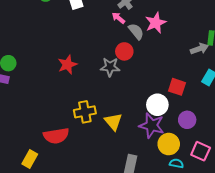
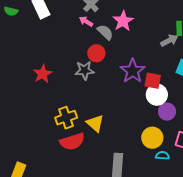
white circle: (157, 105) -> (157, 95), moved
purple star: (152, 125) -> (133, 71), moved, turned 30
red semicircle: (56, 136) -> (72, 142), moved

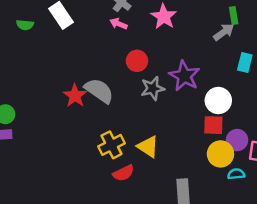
gray semicircle: (105, 32) -> (99, 91), moved, size x1.4
gray star: (85, 70) -> (153, 88), moved
red square: (153, 81) -> (213, 125), moved
purple circle: (167, 112) -> (237, 140), moved
red semicircle: (72, 142) -> (123, 173), size x0.7

